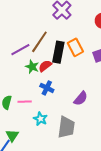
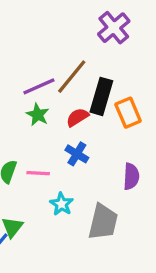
orange rectangle: (75, 47) -> (128, 113), moved
green star: (32, 67) -> (38, 115), moved
purple semicircle: (81, 98) -> (131, 176), turned -42

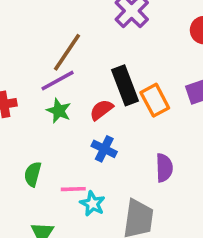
brown line: (72, 77) -> (67, 52), moved
black rectangle: (101, 96) -> (125, 85), turned -32
pink line: (38, 173) -> (73, 189), moved

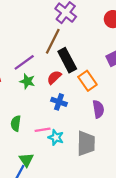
brown line: (67, 52) -> (53, 41), moved
orange rectangle: (155, 100) -> (87, 81), moved

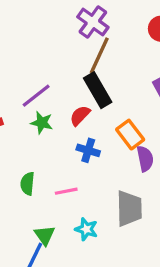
brown line: (53, 41) -> (99, 55), moved
orange rectangle: (87, 81) -> (130, 135), moved
cyan star: (56, 137) -> (86, 229), moved

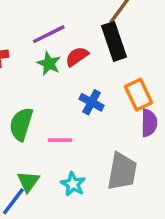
red semicircle: (80, 116) -> (77, 57), moved
green semicircle: (27, 184) -> (21, 124), size x1.4

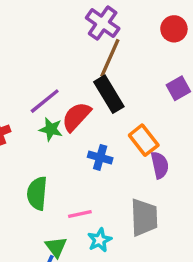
red semicircle: (77, 57) -> (76, 117), size x1.4
pink line: (60, 140) -> (80, 214), moved
cyan star: (73, 184) -> (100, 240), turned 30

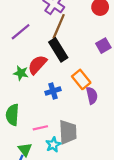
purple line: (45, 101) -> (21, 32), moved
blue cross: (100, 157) -> (53, 91), turned -32
gray trapezoid: (144, 217) -> (68, 132), moved

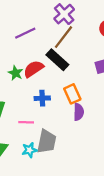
black rectangle: (58, 50) -> (57, 60), turned -30
pink line: (40, 128) -> (26, 122), moved

